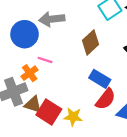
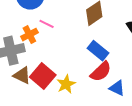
brown triangle: (33, 104) -> (22, 75), moved
yellow star: (73, 117) -> (66, 84), turned 30

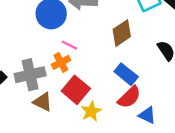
orange cross: (29, 35) -> (61, 62), moved
red square: (43, 76) -> (76, 90), moved

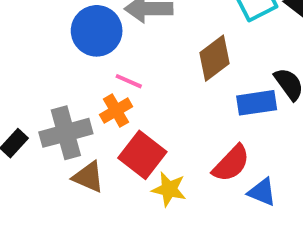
blue rectangle: (126, 74) -> (257, 103), moved, turned -45
yellow star: (91, 111) -> (169, 189), turned -30

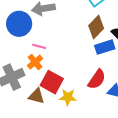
brown diamond: (215, 58) -> (96, 27), moved
brown triangle: (88, 177) -> (36, 96), moved

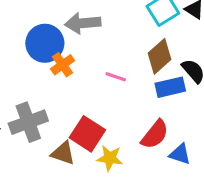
pink line: (39, 46) -> (116, 77), moved
orange cross: (35, 62) -> (63, 65), moved

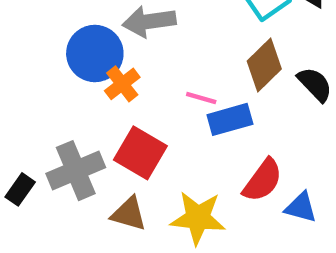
blue rectangle: (170, 87) -> (230, 119), moved
red square: (87, 134) -> (140, 153), moved
yellow star: (110, 158) -> (198, 218), size x1.4

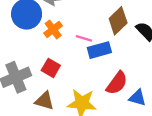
orange cross: (122, 84) -> (53, 29), moved
red square: (140, 153) -> (51, 68), size x0.7

